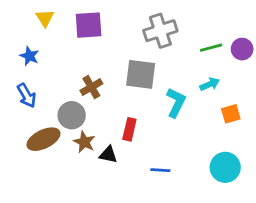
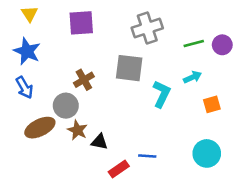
yellow triangle: (45, 18) -> (30, 14), moved
blue star: (29, 56) -> (27, 51), size x1.5
red rectangle: (129, 129) -> (119, 169), moved, turned 42

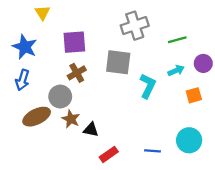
yellow triangle: (30, 14) -> (42, 13), moved
purple square: (81, 23) -> (74, 42), moved
purple circle: (222, 45) -> (203, 63), moved
blue arrow: (24, 87) -> (22, 80), turned 48
blue line: (147, 156) -> (152, 151), moved

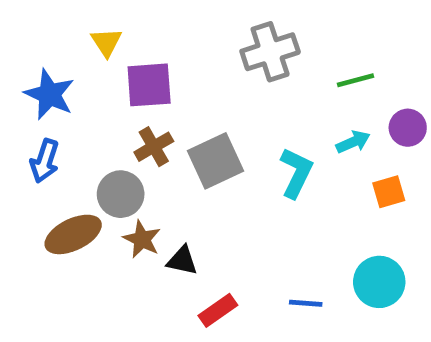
yellow triangle: (42, 13) -> (106, 42), moved
gray square: (118, 62) -> (216, 161), moved, turned -32

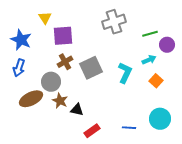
purple circle: (408, 128) -> (167, 45), moved
orange square: (389, 192) -> (156, 81), moved, turned -32

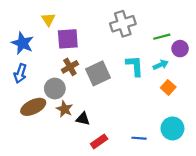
cyan L-shape: (125, 73) -> (135, 66), moved, turned -30

